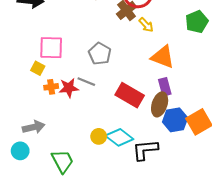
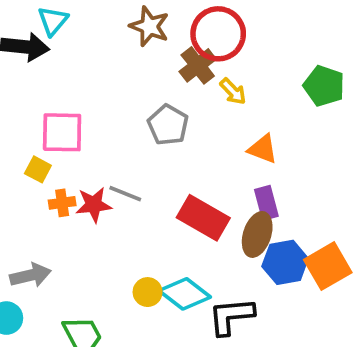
green pentagon: (197, 22) -> (324, 86), turned -30
gray pentagon: (100, 54) -> (168, 125), moved
orange triangle: (163, 57) -> (263, 149), size x0.7

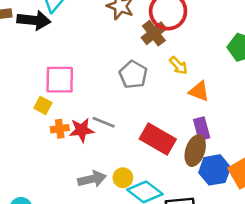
yellow arrow: (233, 91) -> (178, 65), moved
gray arrow: (31, 275) -> (92, 179), moved
yellow circle: (148, 292) -> (123, 178), moved

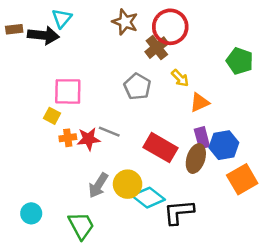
orange triangle: (199, 91) -> (199, 102), turned -45
blue hexagon: (215, 170) -> (224, 145), moved
yellow circle: (123, 178) -> (128, 184), size x1.5
gray arrow: (92, 179) -> (98, 185), turned 135

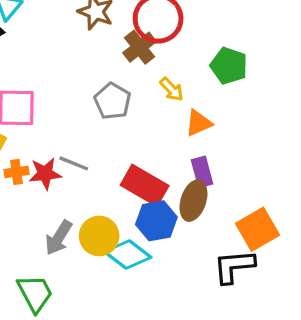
green pentagon: (240, 61) -> (229, 66), moved
blue hexagon: (224, 145) -> (156, 221), moved
black L-shape: (179, 212) -> (234, 266), moved

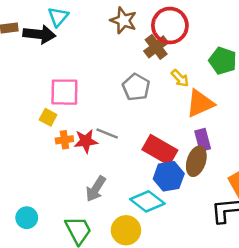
orange triangle: (199, 123) -> (200, 103), size x1.4
yellow circle: (99, 236) -> (126, 230), moved

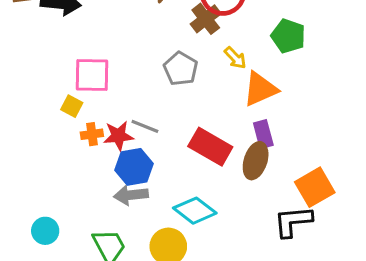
blue hexagon: (169, 176) -> (134, 167), moved
gray arrow: (96, 189) -> (131, 195), turned 52

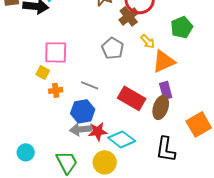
green pentagon: (288, 36) -> (182, 27), turned 30
red star: (118, 136) -> (98, 131), moved
black L-shape: (293, 221) -> (166, 149), moved, turned -76

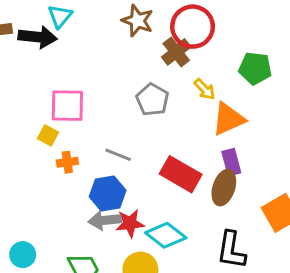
green pentagon: (182, 27) -> (255, 68), turned 30

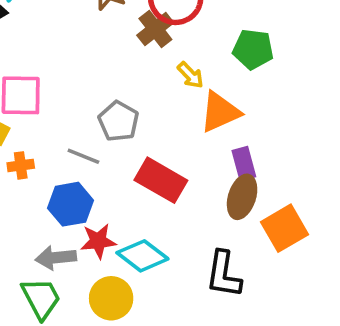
gray pentagon: (152, 100) -> (118, 121), moved
purple rectangle: (231, 162) -> (244, 164), moved
brown ellipse: (224, 188) -> (242, 197), moved
gray arrow: (105, 220) -> (56, 258), moved

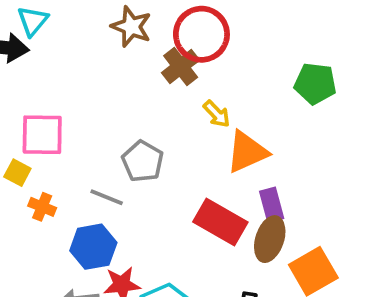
green pentagon: (253, 49) -> (315, 84), moved
orange cross: (21, 165) -> (42, 207), turned 30
red rectangle: (161, 180) -> (220, 222), moved

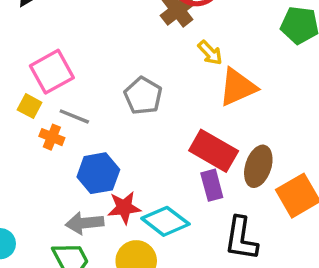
pink square: (42, 135) -> (52, 72), turned -30
gray line: (107, 197) -> (74, 116), moved
purple rectangle: (272, 205) -> (212, 185), moved

